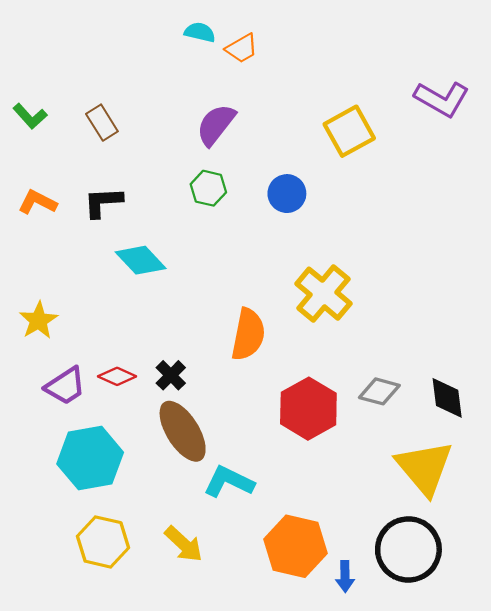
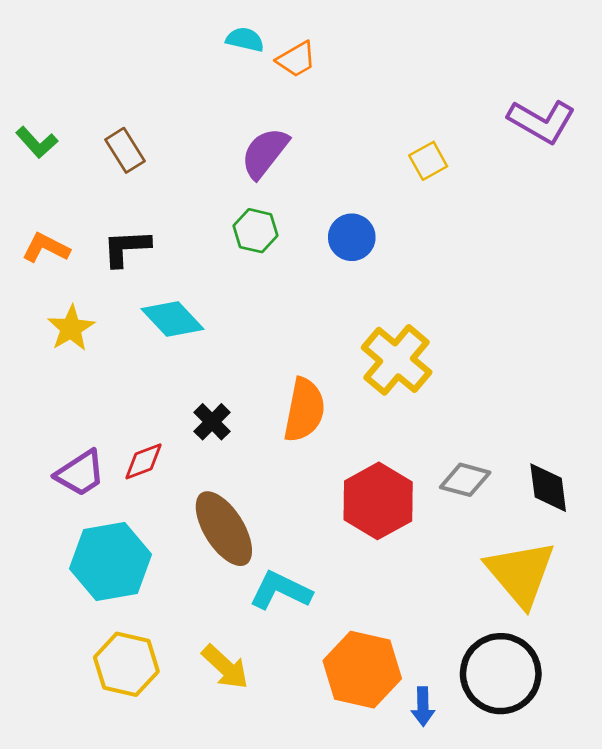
yellow square: (349, 131) -> (428, 161), size x0.6
yellow star: (39, 320) -> (71, 328), moved
black cross: (171, 375) -> (212, 422), moved
red diamond: (117, 376) -> (143, 461), turned -45

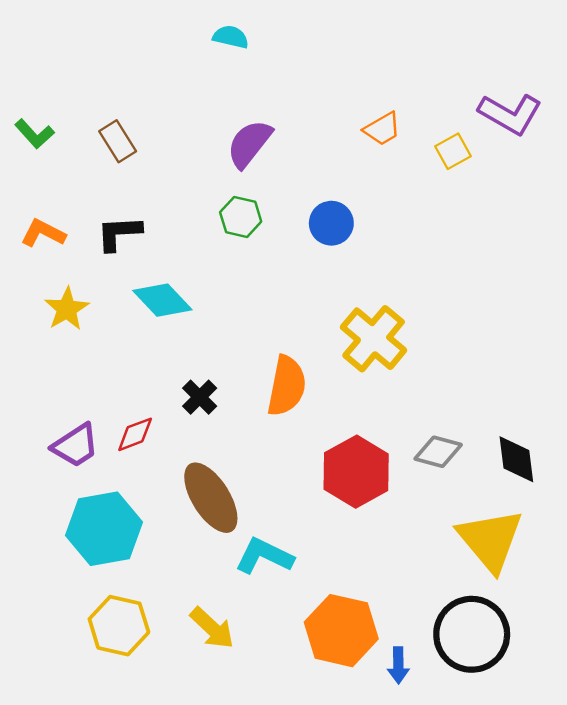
orange trapezoid: (296, 59) -> (382, 129), moved
yellow square: (428, 161) -> (453, 151), moved

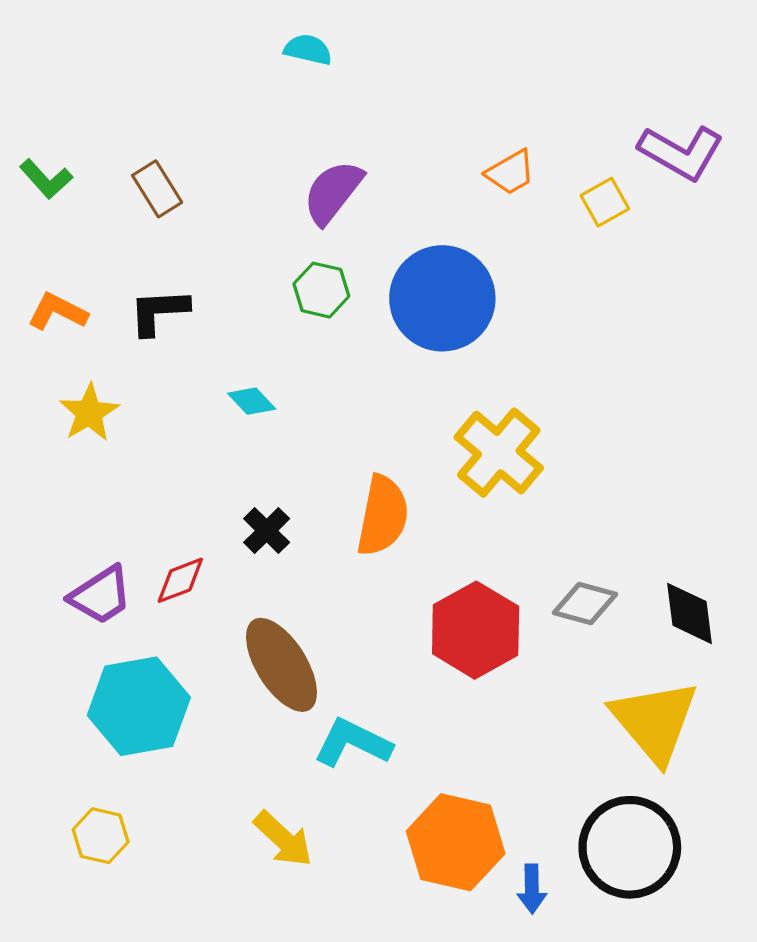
blue circle: (331, 223) -> (442, 298), size x1.8
cyan diamond: (162, 300) -> (252, 401), moved, size x0.6
yellow hexagon: (119, 626) -> (101, 836), moved, size x0.7

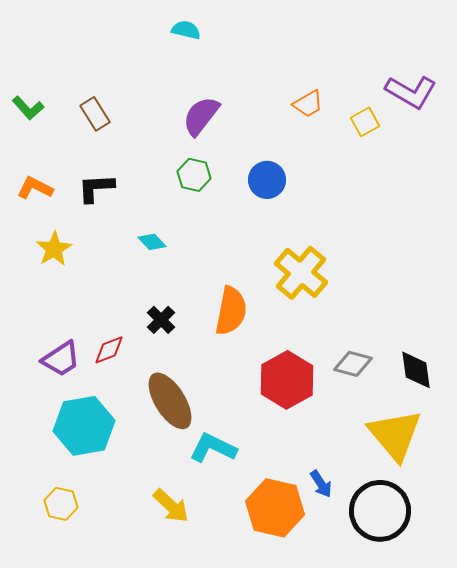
blue circle: (442, 298) -> (267, 180), size x0.6
blue arrow: (532, 889) -> (321, 484), moved, turned -32

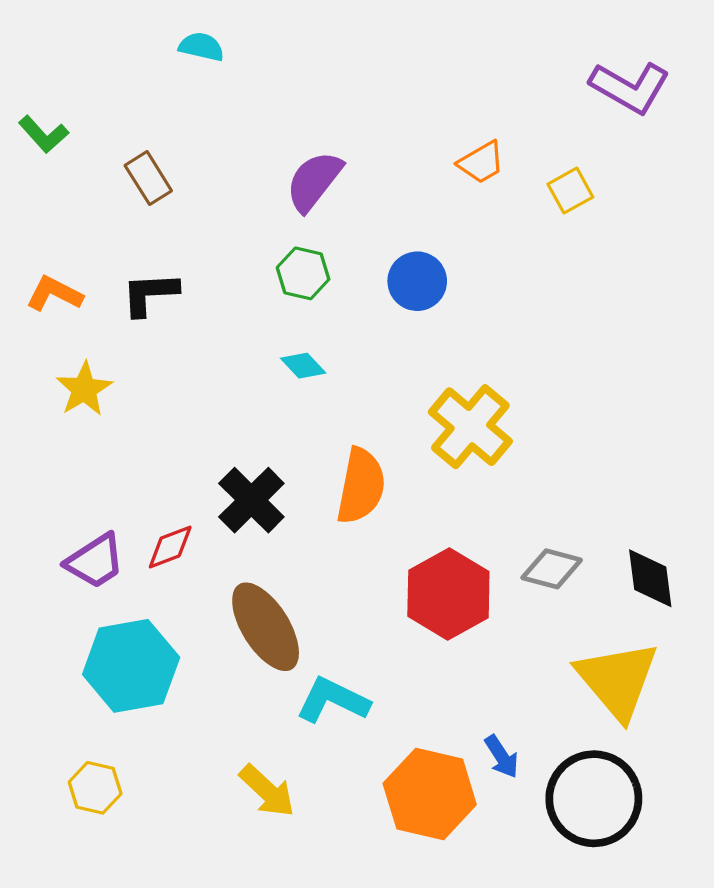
cyan semicircle: (186, 30) -> (201, 47), moved
purple L-shape: (411, 92) -> (630, 87), moved
green L-shape: (28, 108) -> (44, 134), moved
cyan diamond: (152, 242) -> (303, 366), moved
black cross: (161, 320) -> (251, 500), size x1.5

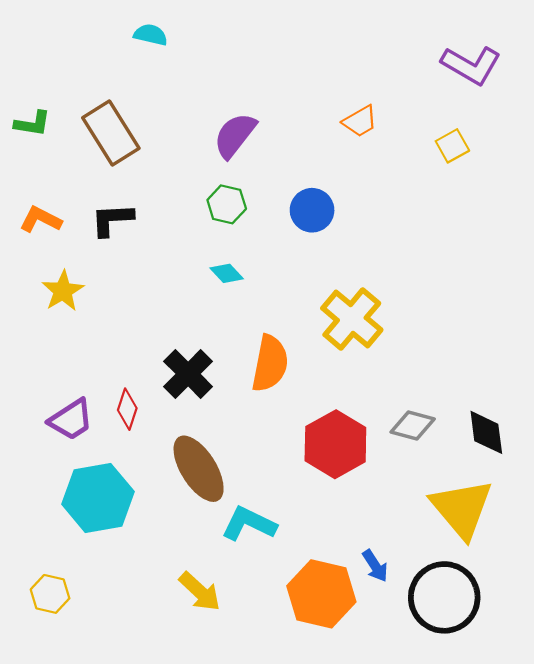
green L-shape: (44, 134) -> (32, 124), moved, turned -39
brown rectangle: (148, 178) -> (111, 133), size x1.6
yellow square: (570, 191) -> (452, 146), moved
red diamond: (170, 547) -> (127, 409), turned -51
yellow hexagon: (95, 788) -> (50, 594), moved

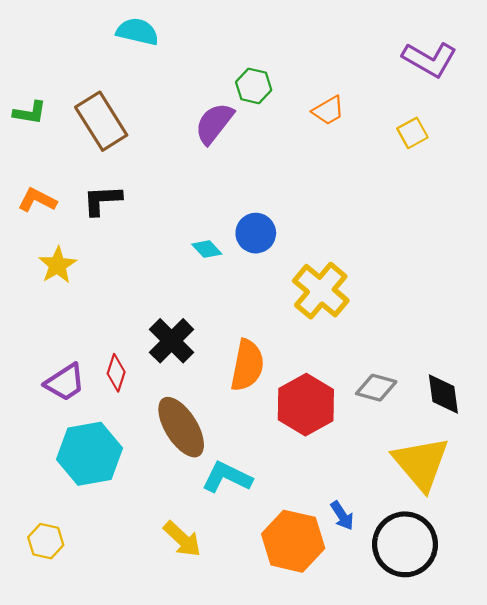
cyan semicircle: (151, 35) -> (137, 32), size x1.4
green hexagon: (227, 204) -> (254, 86), moved
blue circle: (312, 210) -> (256, 233), moved
orange semicircle: (270, 363) -> (247, 365), moved

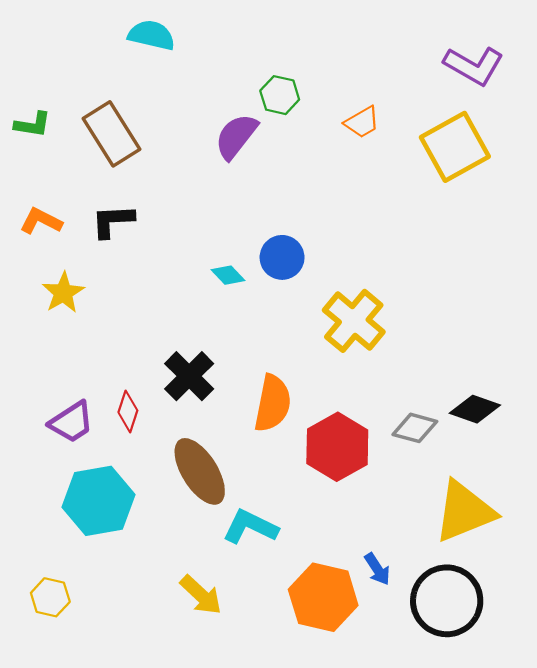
yellow square: (412, 133) -> (455, 147), size x2.0
black diamond: (443, 394) -> (475, 409), moved, turned -63
yellow triangle: (421, 463) -> (464, 511), turned 48

